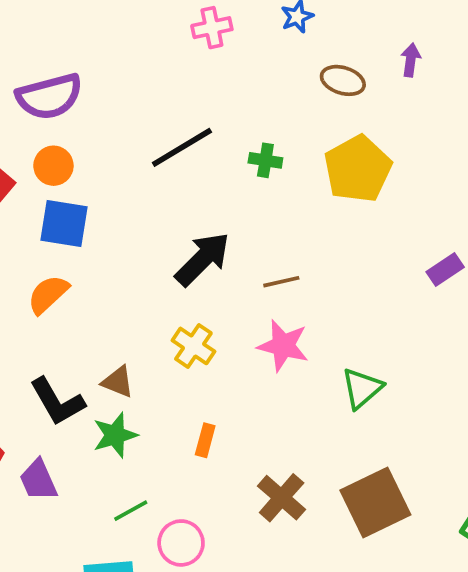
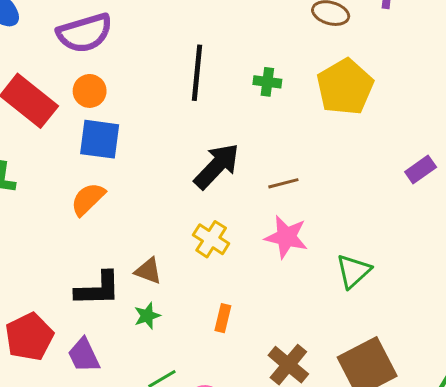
black line: (182, 147) -> (197, 73), turned -52
black L-shape: (57, 402) -> (98, 289), turned -60
green star: (115, 435) -> (147, 316), size x0.7

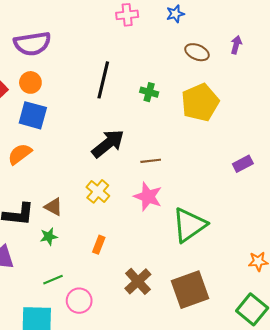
green triangle: (353, 271) -> (189, 225), size x1.5

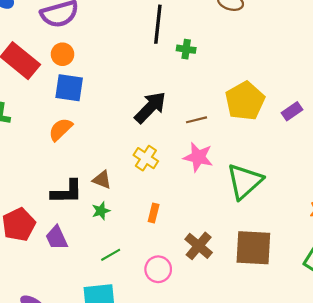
black line: (103, 80) -> (158, 24), moved
yellow pentagon: (200, 102) -> (245, 101), moved
brown square: (190, 290) -> (253, 248), turned 30
pink circle: (79, 301) -> (158, 269), moved

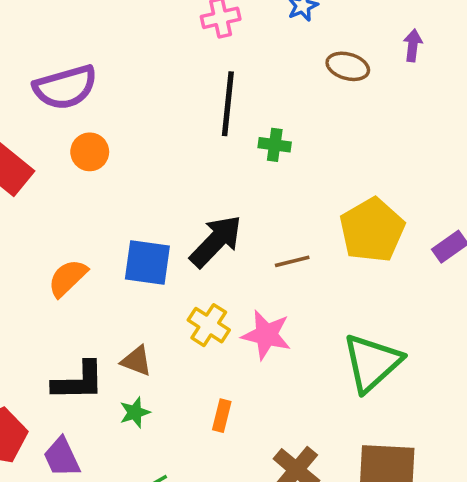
orange circle: (62, 54) -> (90, 152), moved
blue square: (69, 88) -> (147, 263), moved
pink star: (198, 157) -> (266, 335), moved

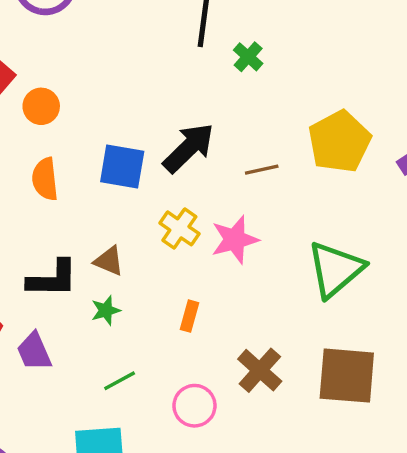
green cross: (275, 145) -> (248, 57), turned 32
orange circle: (90, 152) -> (41, 106), moved
orange semicircle: (68, 278) -> (45, 179), turned -54
pink star: (266, 335) -> (235, 240), turned -30

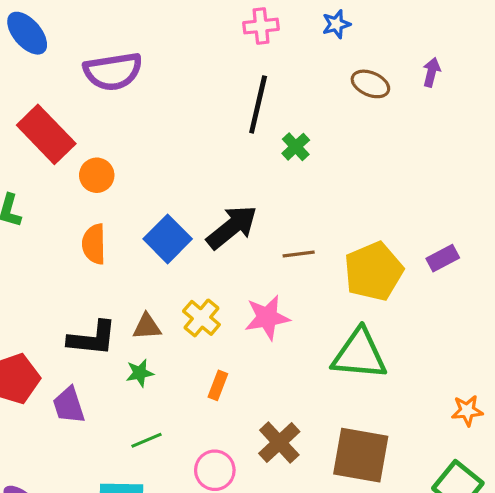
yellow pentagon: (339, 142) -> (374, 271), moved
blue square: (122, 166) -> (168, 239), turned 30
yellow cross: (179, 228) -> (201, 318), moved
brown triangle: (109, 261) -> (147, 327), turned -32
green triangle: (335, 269) -> (359, 354), turned 40

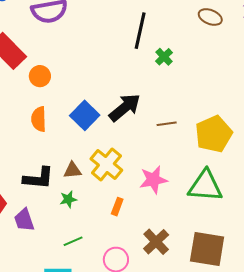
pink star: (267, 317) -> (153, 180), moved
yellow cross: (201, 318) -> (106, 164), size x1.4

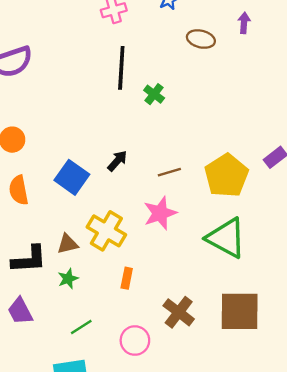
black arrow: (125, 108) -> (117, 161), size x0.6
pink star: (153, 180) -> (160, 213), moved
green triangle: (205, 186) -> (226, 238), turned 33

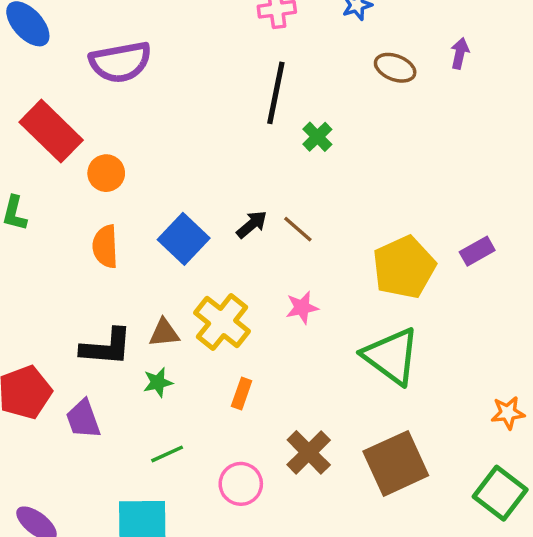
brown line: (169, 172) -> (298, 229), moved, turned 50
pink star: (160, 213) -> (302, 308), size x0.7
brown square: (240, 311) -> (396, 463), turned -33

